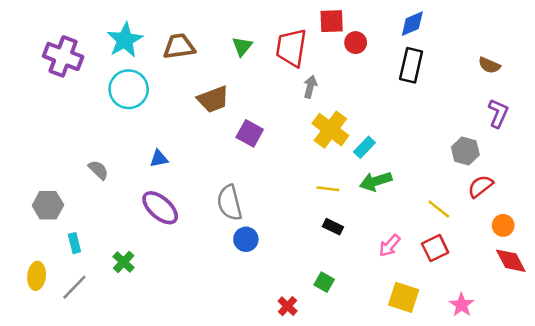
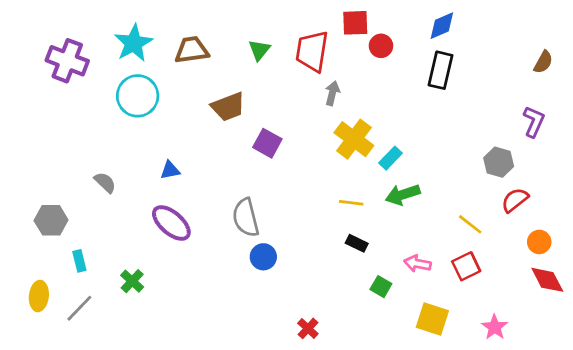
brown semicircle: (489, 65) -> (543, 62), moved, turned -85
pink arrow: (390, 246) -> (417, 264), turned 60
green square: (324, 282) -> (381, 287), moved

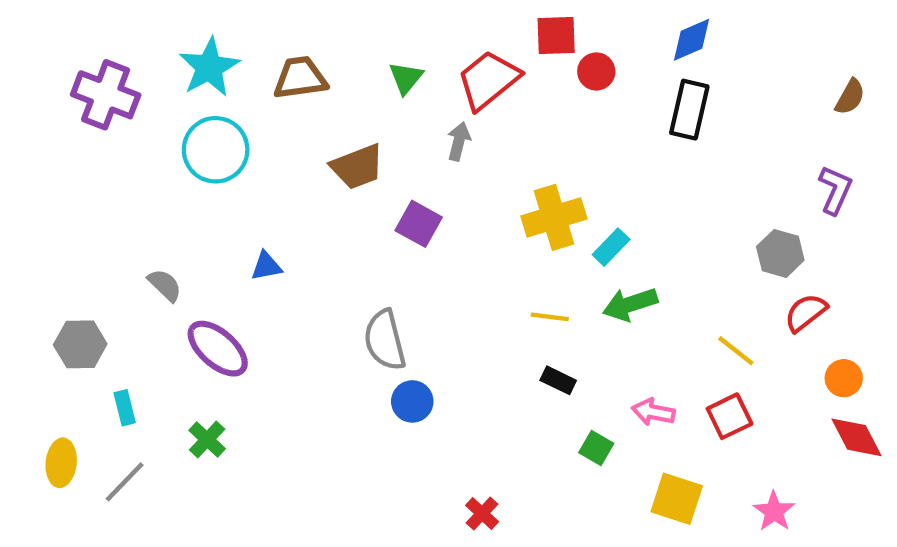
red trapezoid: (312, 51) -> (488, 80), turned 42
gray arrow: (332, 93) -> (459, 141), moved
yellow cross: (354, 139) -> (554, 217), turned 36
purple ellipse: (171, 223) -> (218, 349), moved

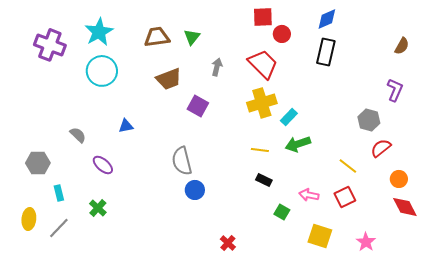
brown trapezoid: (300, 78) -> (157, 37), moved
red trapezoid: (488, 80) -> (263, 64), moved, turned 84
purple ellipse: (218, 349) -> (103, 165), size x0.7

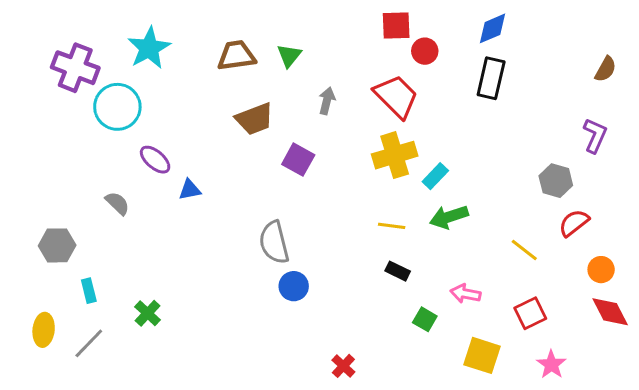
cyan circle: (102, 71) -> (117, 107), moved
purple ellipse: (103, 165) -> (155, 160), moved
red square: (345, 197) -> (530, 313), moved

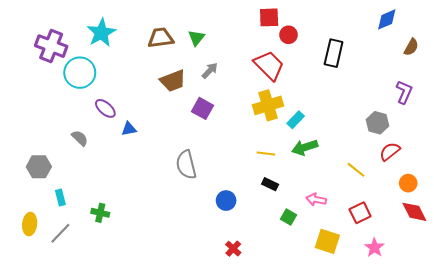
blue diamond: (493, 28) -> (387, 19), moved
gray arrow: (327, 101) -> (210, 71), moved, turned 30
blue circle: (294, 286) -> (226, 201), moved
green cross: (148, 313) -> (100, 213), turned -30

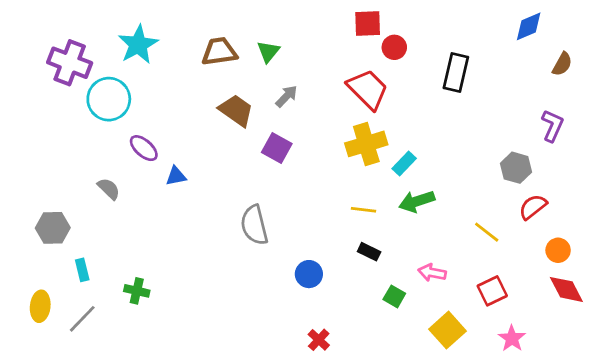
brown trapezoid: (173, 81) -> (236, 110), turned -124
yellow square: (327, 241) -> (447, 330), turned 30

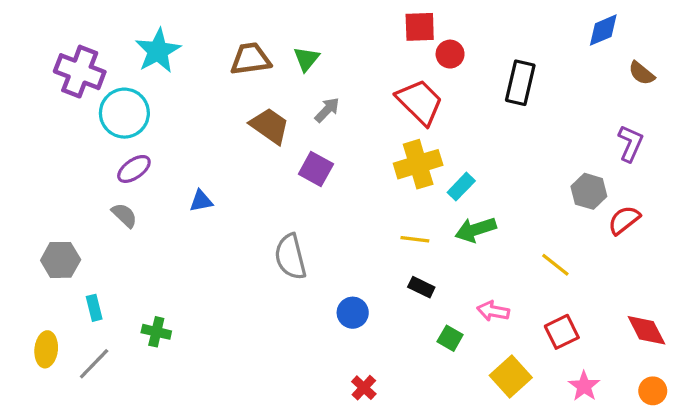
brown semicircle: (562, 64) -> (642, 73), turned 100
purple ellipse: (144, 148) -> (134, 169), moved, turned -76
red semicircle: (533, 207) -> (624, 220), moved
orange circle: (558, 250) -> (653, 391), moved

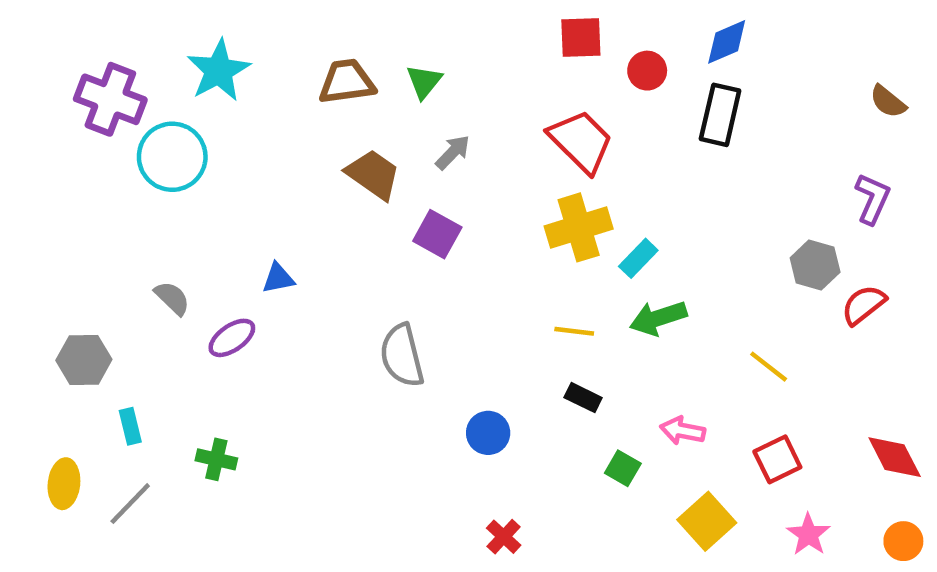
blue diamond: (603, 30) -> (727, 42), moved
red circle: (450, 54) -> (647, 71), moved
purple ellipse: (134, 169) -> (232, 338), moved

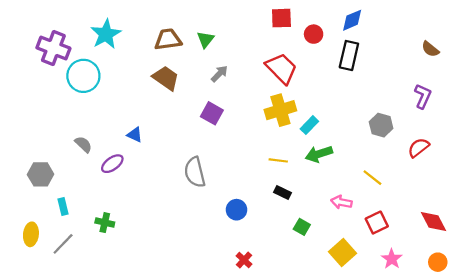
brown trapezoid: (373, 174) -> (166, 78), moved
gray hexagon: (815, 265) -> (381, 125), moved
blue triangle: (278, 278) -> (135, 135), turned 35
pink arrow: (682, 431) -> (341, 202), moved

